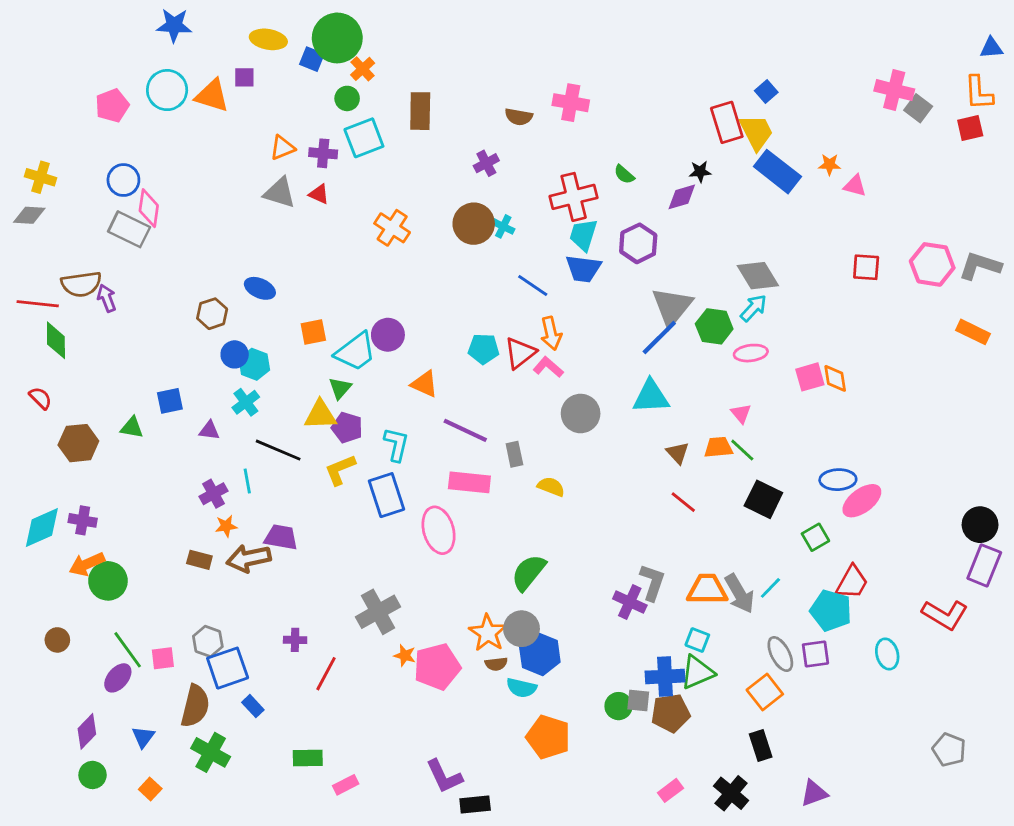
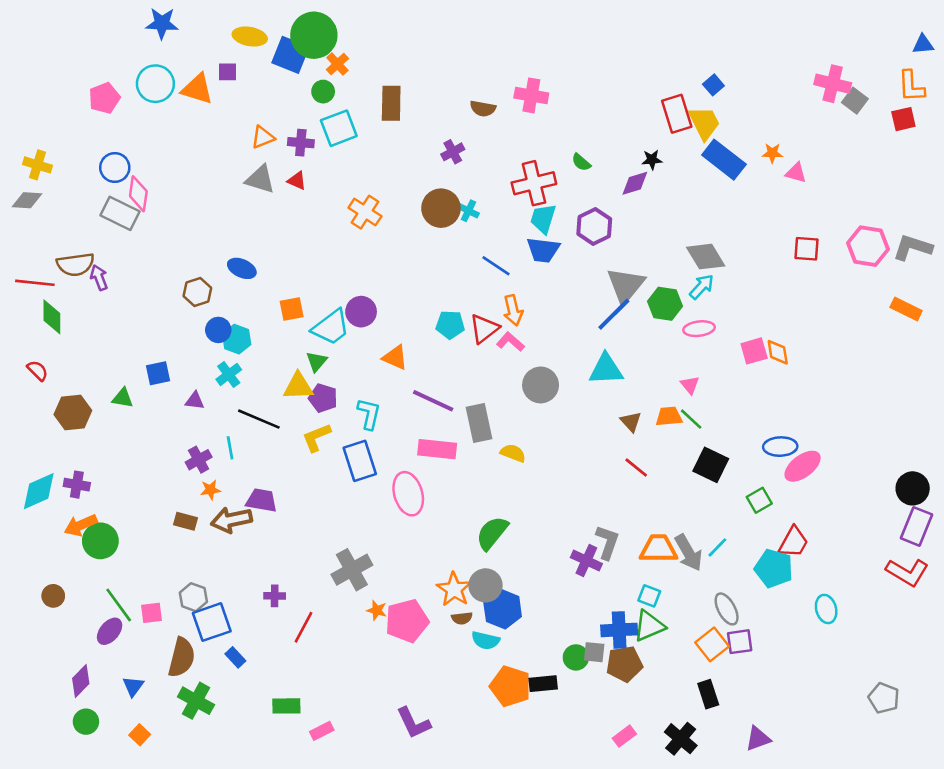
blue square: (312, 59) -> (290, 55), size x1.6
gray rectangle: (514, 454) -> (479, 423), size x1.6
red L-shape: (945, 615) -> (907, 572), moved
purple square: (815, 654) -> (740, 642), moved
black rectangle: (475, 805) -> (543, 684), moved

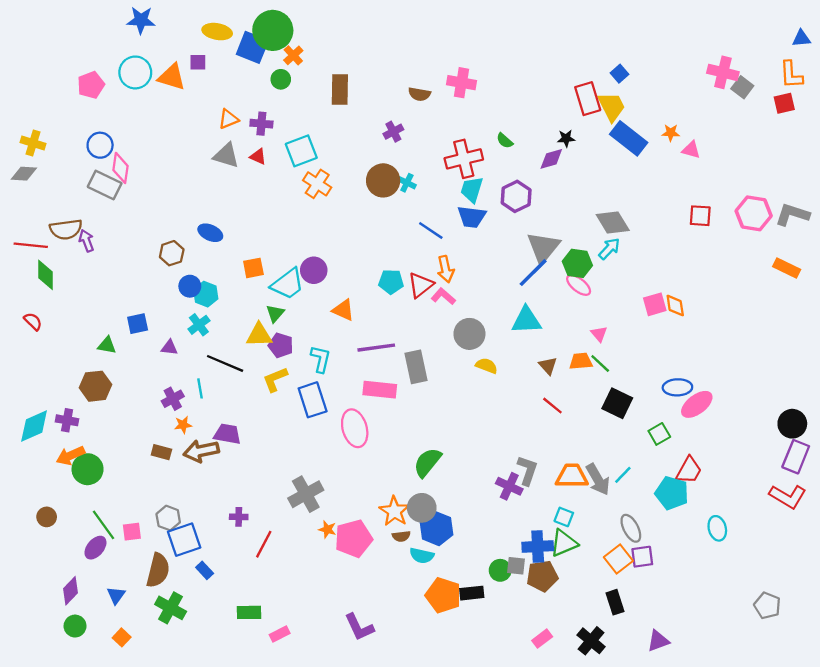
cyan square: (339, 128) -> (301, 151), moved
pink ellipse: (699, 329) -> (579, 285), moved, turned 45
purple line: (433, 401) -> (376, 348), turned -33
brown hexagon: (73, 412) -> (95, 386), moved
yellow semicircle: (513, 453) -> (487, 366), moved

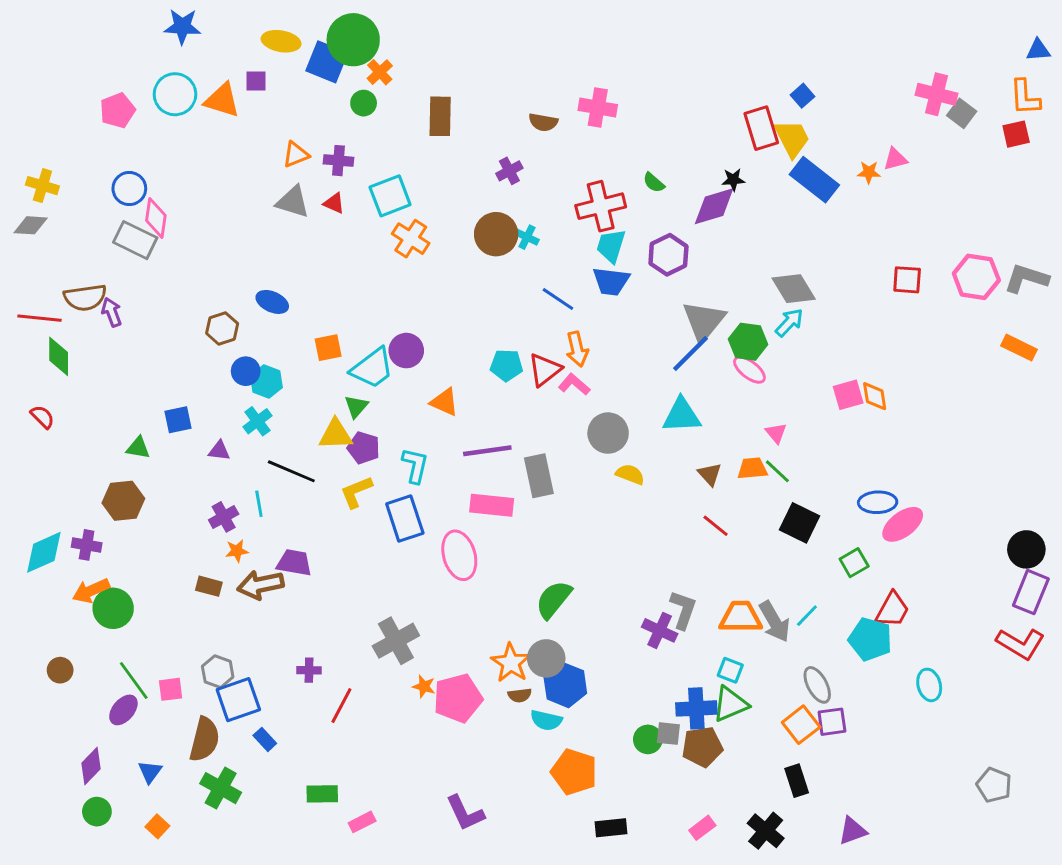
pink triangle: (691, 150) -> (895, 159), moved, turned -30
purple diamond: (551, 159) -> (714, 206), size x1.4
black rectangle: (472, 593) -> (611, 828), moved

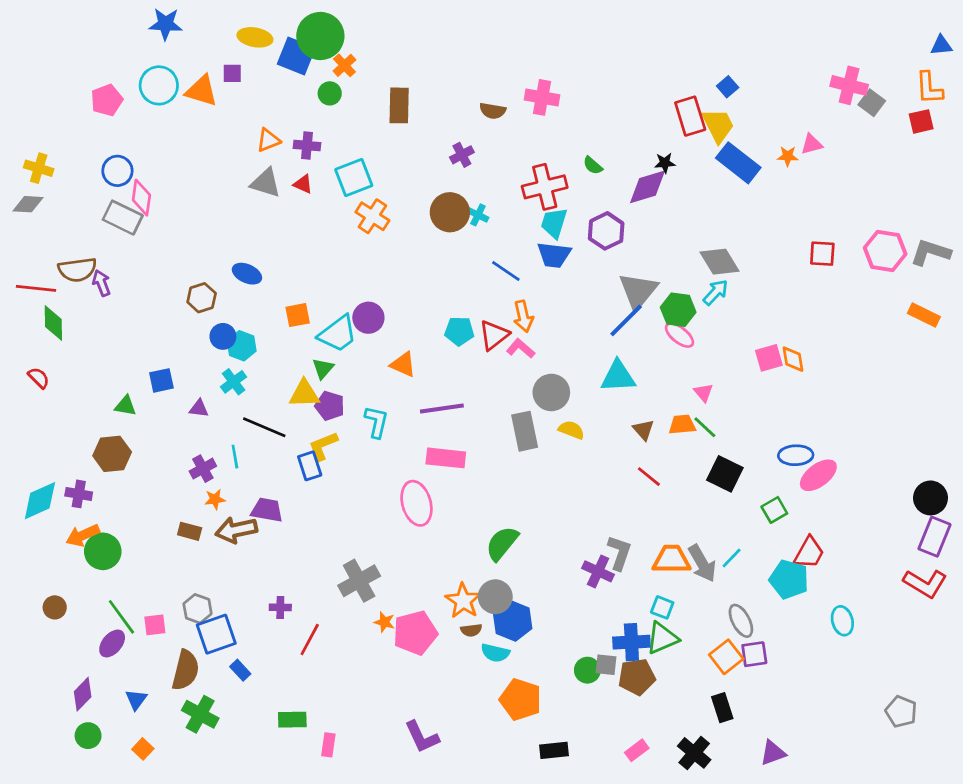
gray rectangle: (539, 476) -> (525, 431), moved
blue rectangle: (405, 518) -> (310, 466), moved, size x0.7
pink rectangle: (362, 822) -> (328, 745), turned -55

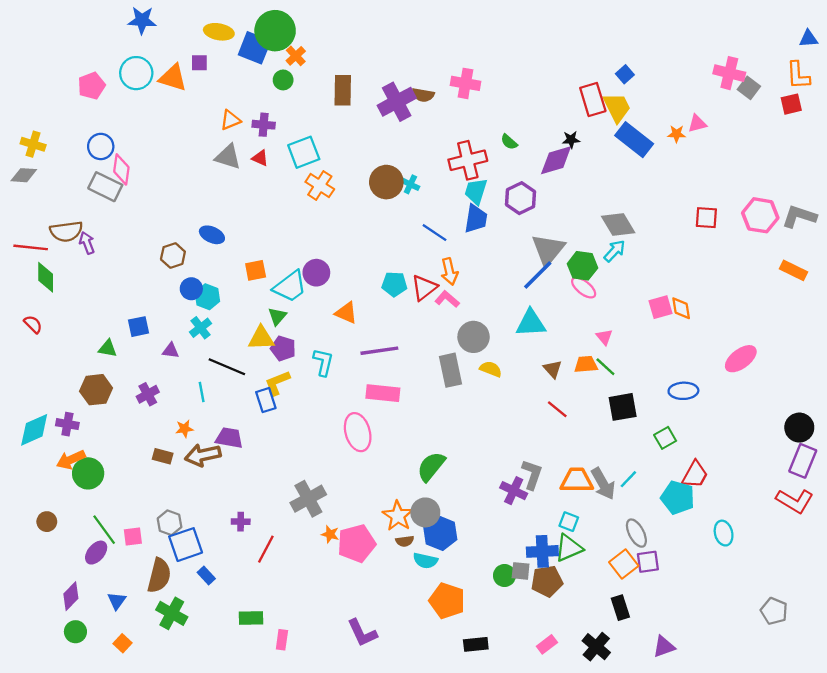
purple cross: (462, 155) -> (397, 102), moved, size x1.8
blue trapezoid: (554, 255) -> (476, 219), turned -88
purple cross: (203, 469) -> (148, 394), moved
black square: (725, 474) -> (623, 407), turned -36
pink ellipse: (818, 475) -> (741, 359), moved

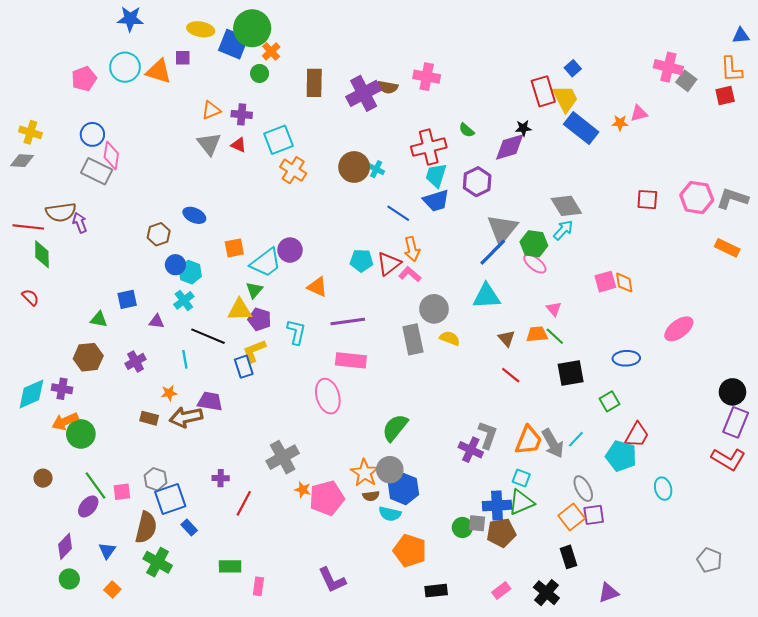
gray triangle: (228, 157) -> (209, 144), turned 35
blue trapezoid: (476, 219) -> (436, 201), turned 64
orange trapezoid: (577, 480) -> (529, 440), turned 112

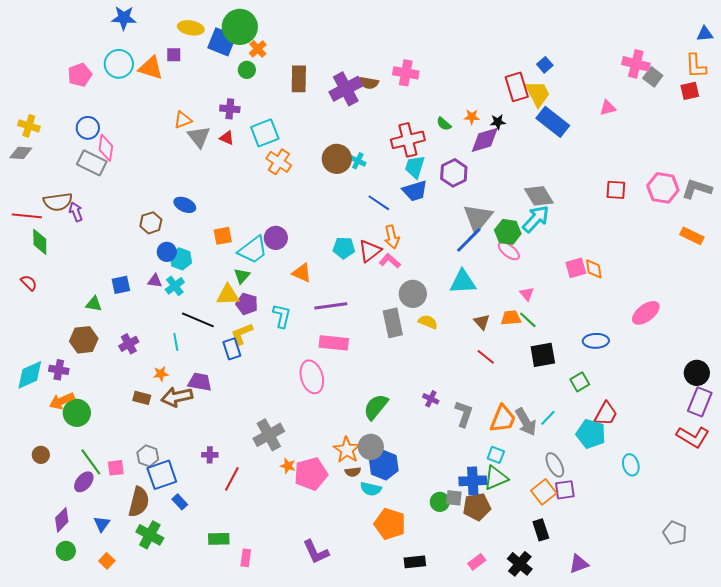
orange triangle: (211, 110) -> (183, 120), moved
orange star: (620, 123) -> (472, 117), moved
cyan arrow: (563, 230) -> (536, 219), size x1.4
purple triangle: (157, 321) -> (155, 281), moved
purple cross: (471, 450) -> (431, 399), moved, size x0.7

